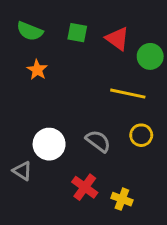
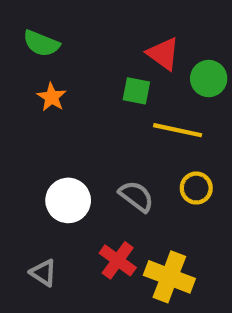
green square: (77, 33) -> (136, 91), moved
gray triangle: (22, 171) -> (43, 273), moved
yellow cross: (122, 199) -> (169, 277), size x1.6

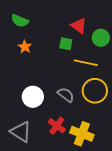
yellow circle: (196, 188) -> (95, 91), size x1.6
gray triangle: (43, 273) -> (21, 132), size x1.6

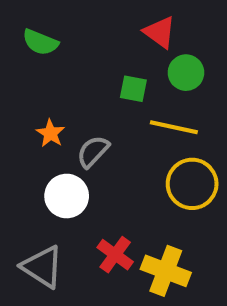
red triangle: (79, 26) -> (160, 32), moved
green circle: (101, 38) -> (186, 73), moved
orange star: (25, 47) -> (50, 133), moved
gray semicircle: (66, 95) -> (93, 152), moved, turned -84

